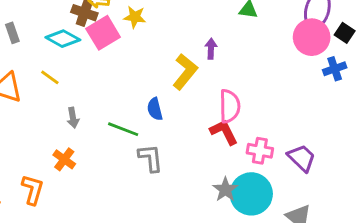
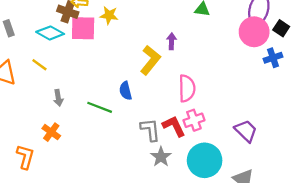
pink square: (103, 33) -> (83, 28), turned 32
red L-shape: (224, 132) -> (174, 126), moved
pink cross: (260, 151) -> (194, 120), moved, turned -30
gray L-shape: (151, 158) -> (150, 130), moved
gray star: (225, 190) -> (161, 157), moved

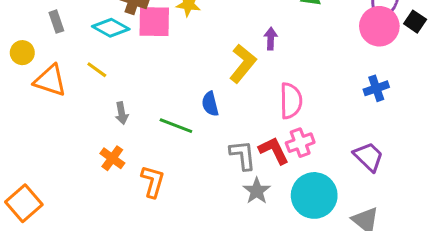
blue cross: (273, 58) -> (376, 88), moved
orange L-shape: (25, 157) -> (153, 181), moved

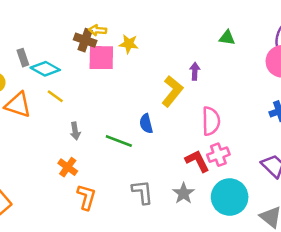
cyan diamond: (111, 28) -> (45, 69), moved
gray L-shape: (243, 155) -> (142, 192), moved
orange L-shape: (153, 181) -> (86, 197), moved

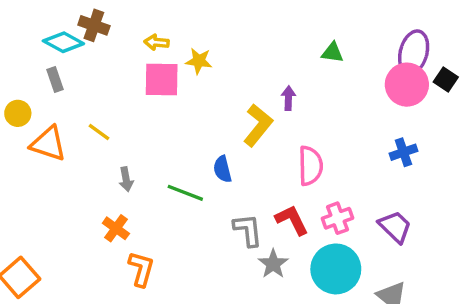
brown cross: (85, 40) -> (94, 25), moved
cyan diamond: (45, 69) -> (63, 42), moved
pink cross: (218, 155) -> (338, 218), moved
gray L-shape: (142, 192) -> (248, 230), moved

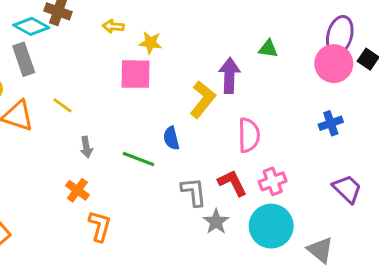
green triangle: (332, 52) -> (268, 49), moved
gray rectangle: (55, 80) -> (24, 59), size x1.5
pink square: (162, 80) -> (136, 74), moved
purple arrow: (288, 98) -> (229, 76), size x1.6
purple trapezoid: (395, 227) -> (347, 189), moved

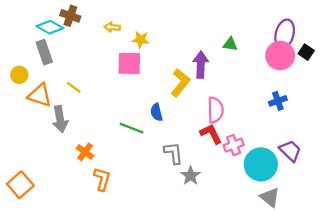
gray arrow: (86, 147) -> (60, 119), moved, size x1.6
red L-shape: (232, 183) -> (211, 134), moved
cyan circle: (271, 226) -> (261, 164), moved

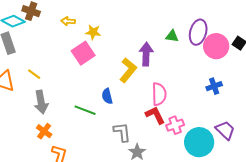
purple ellipse: (285, 34) -> (198, 32), moved
pink square: (129, 63) -> (83, 53), turned -35
gray arrow: (60, 119) -> (41, 102), moved

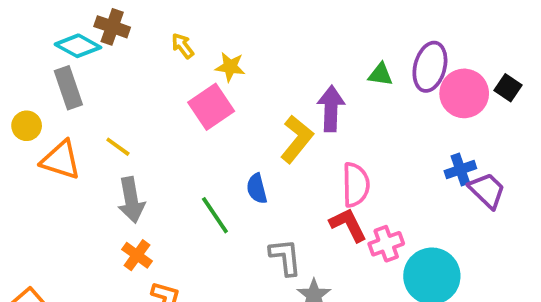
yellow arrow: (68, 21) -> (183, 46), turned 48
green line: (85, 110) -> (215, 215), turned 35
purple trapezoid: (225, 130) -> (487, 190), moved

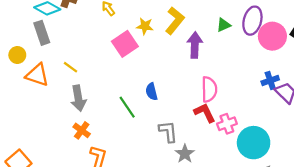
yellow star: (230, 67) -> (145, 26), moved
green triangle: (380, 74) -> (224, 25), turned -32
yellow L-shape: (297, 139) -> (175, 21), moved

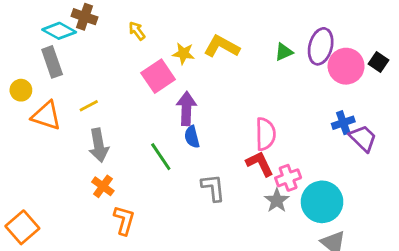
yellow L-shape: (175, 21) -> (222, 46), turned -100
purple arrow: (195, 45) -> (186, 109), moved
yellow line: (71, 67) -> (89, 106), turned -64
gray star: (185, 154) -> (277, 200), moved

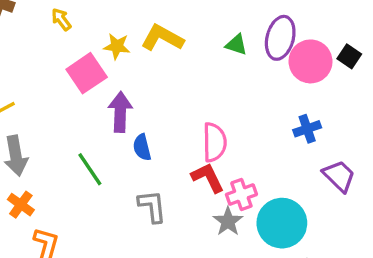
green triangle: (284, 52) -> (236, 45), turned 42
blue semicircle: (192, 137) -> (142, 147), moved
purple trapezoid: (363, 138) -> (339, 176), moved

